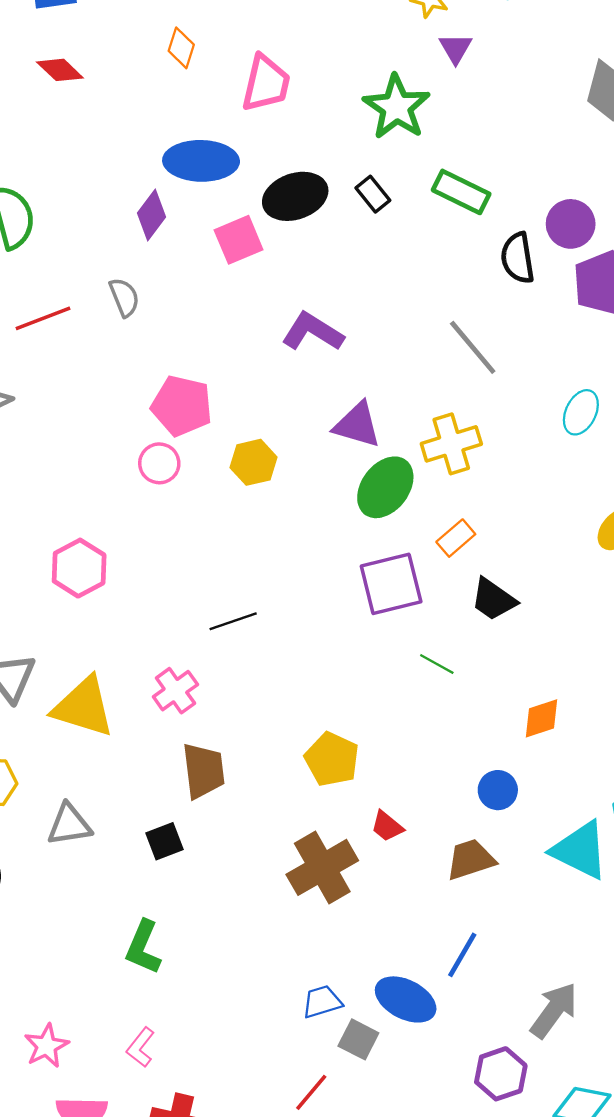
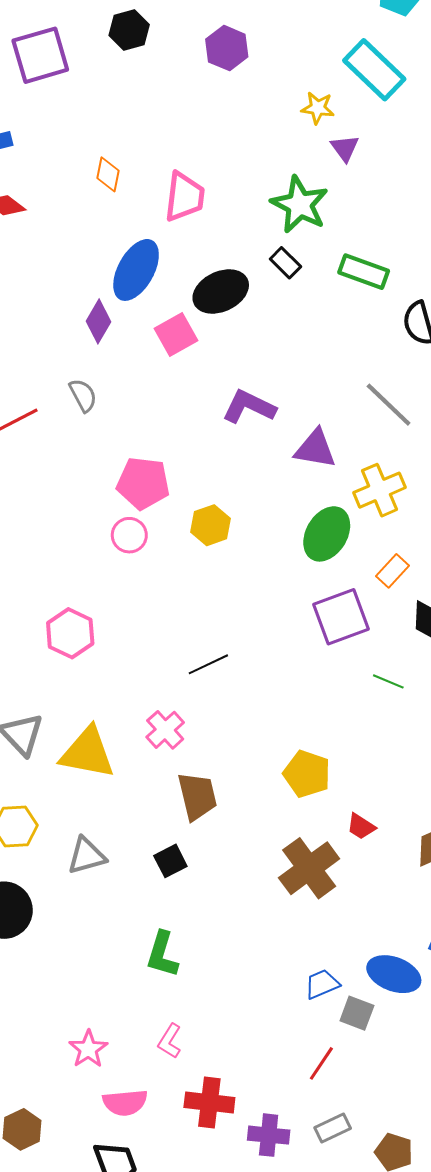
blue ellipse: (201, 161) -> (136, 270), turned -56
black rectangle: (373, 194) -> (285, 263), moved
purple triangle: (357, 425) -> (315, 449), moved

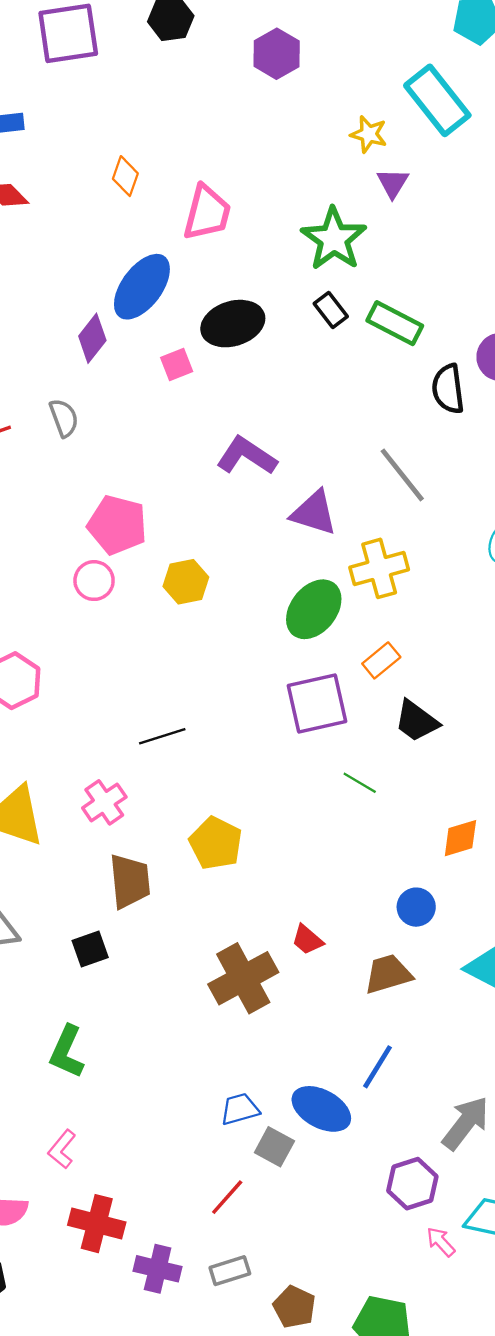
black rectangle: (285, 263) -> (331, 310), moved
pink square: (176, 335) -> (177, 365), size x0.7
yellow pentagon: (307, 774) -> (216, 843), moved

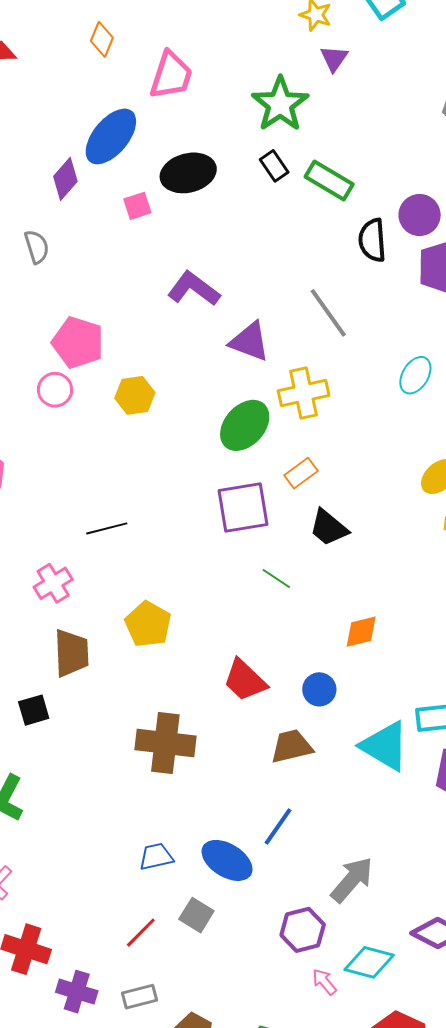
red trapezoid: (307, 940) -> (245, 680), moved, size x1.6
brown cross: (243, 978) -> (165, 743), turned 32
gray square: (274, 1147) -> (196, 915), moved

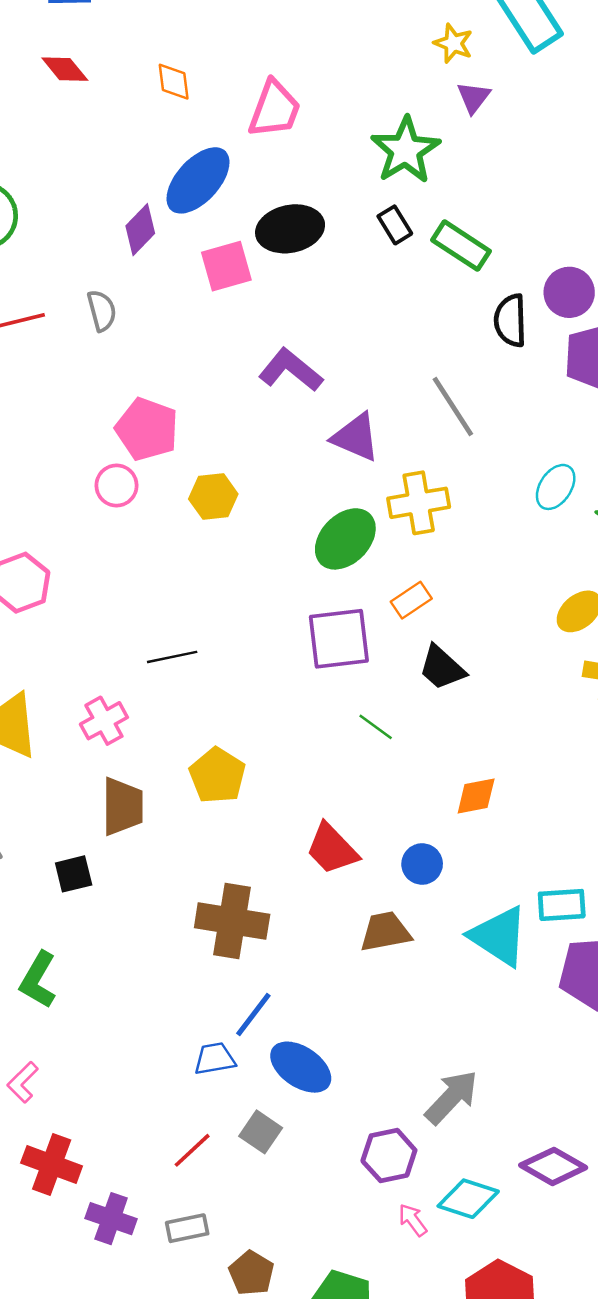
orange diamond: (102, 39) -> (174, 82), moved, turned -32
pink square: (137, 206) -> (226, 266), size x1.5
blue line: (278, 826) -> (253, 1014), moved

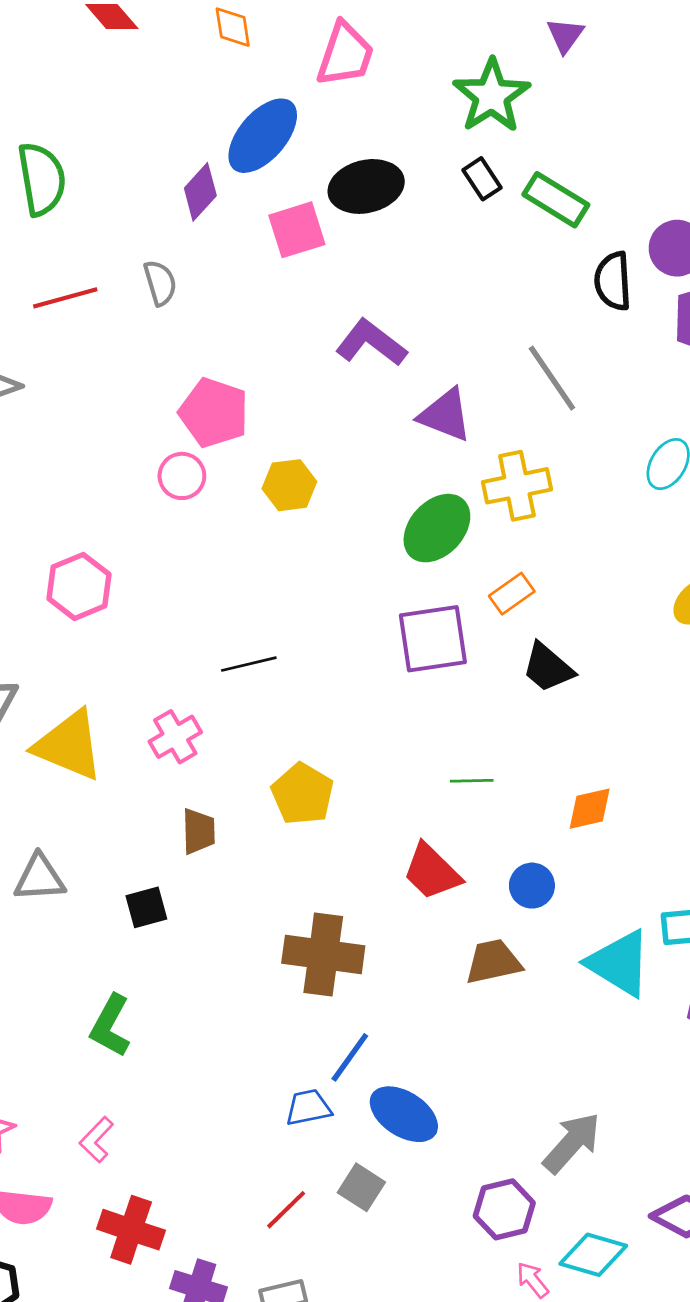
green line: (376, 727) -> (472, 781), moved, turned -36
brown trapezoid: (123, 807) -> (199, 831), size x0.7

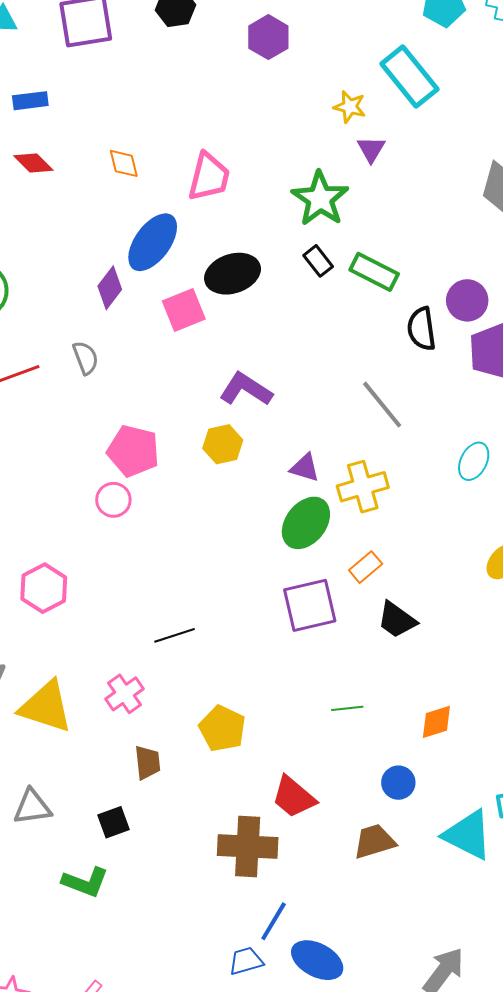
purple triangle: (445, 415) -> (305, 468), moved, size x0.7
yellow hexagon: (289, 485) -> (223, 444), moved
red trapezoid: (432, 872) -> (294, 797), moved
green L-shape: (110, 1026) -> (85, 882), moved, turned -93

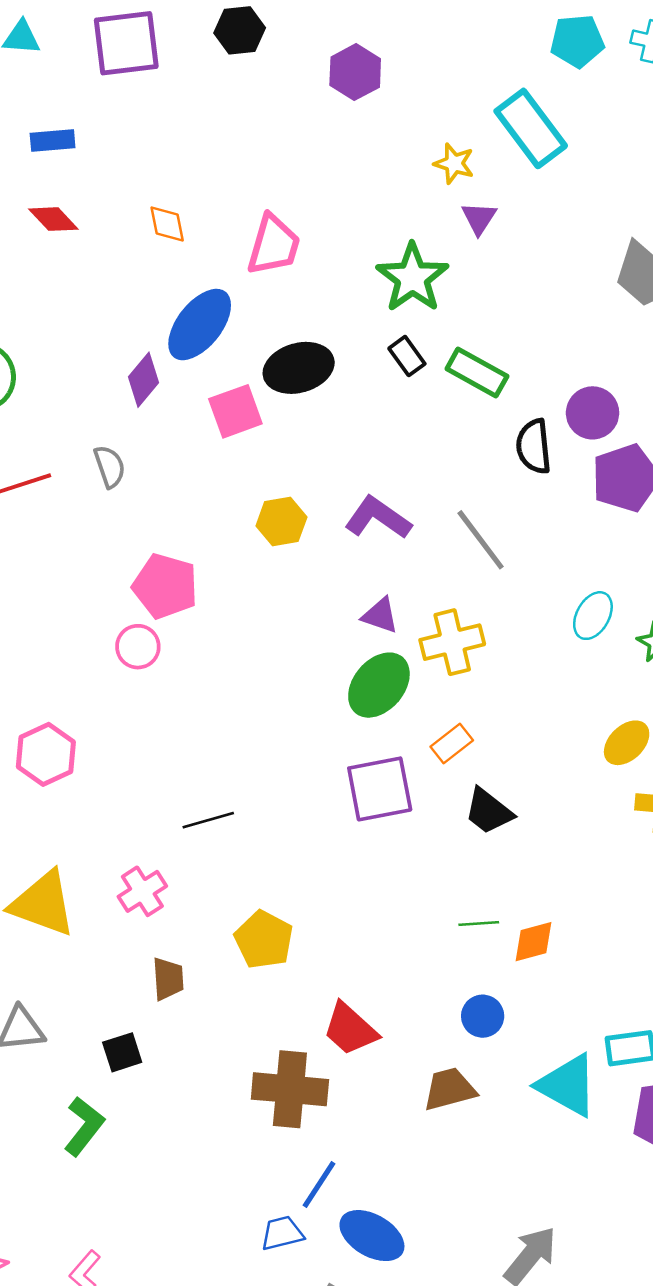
purple L-shape: (246, 389) -> (378, 518), moved
yellow hexagon: (223, 444) -> (281, 521), moved
green line: (347, 708) -> (479, 923), moved
green L-shape: (85, 882) -> (84, 1126), turned -75

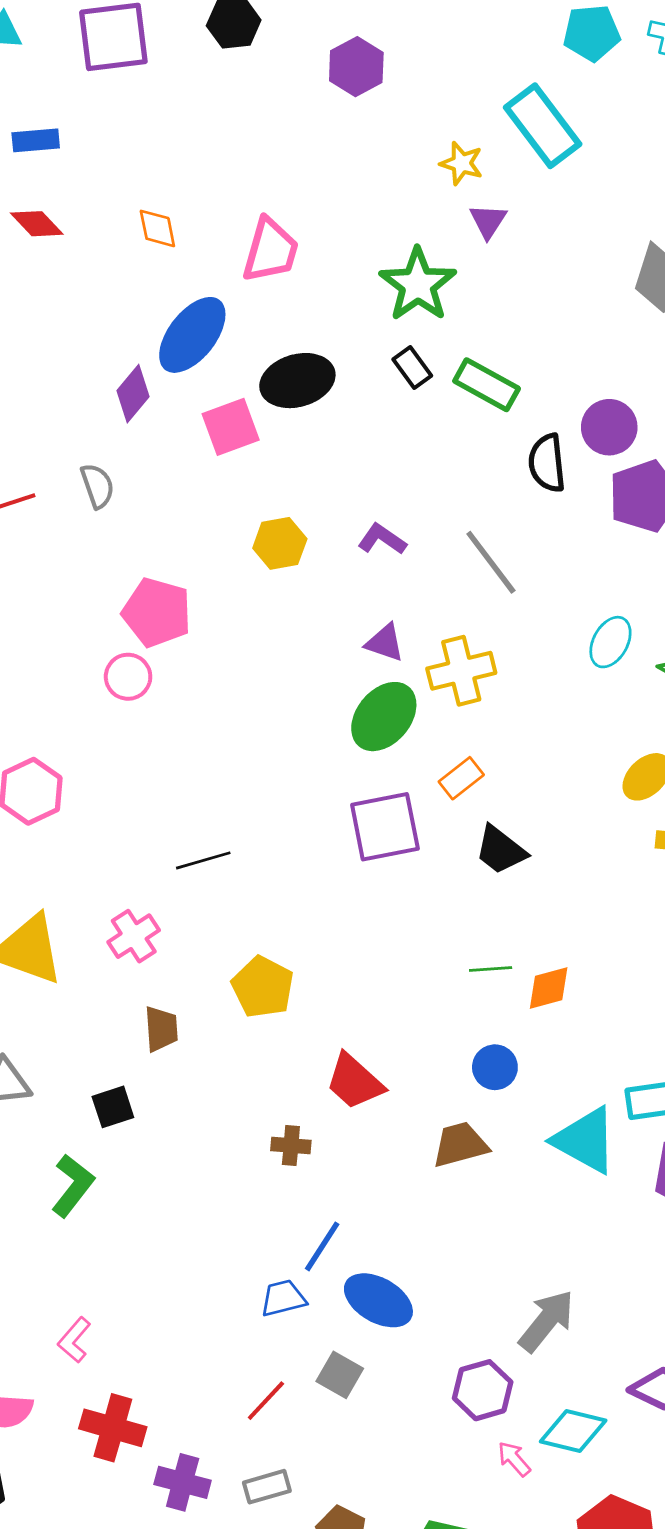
purple L-shape: (378, 518) -> (382, 539), size x0.7
brown cross: (290, 1089) -> (291, 1145), size x0.5

